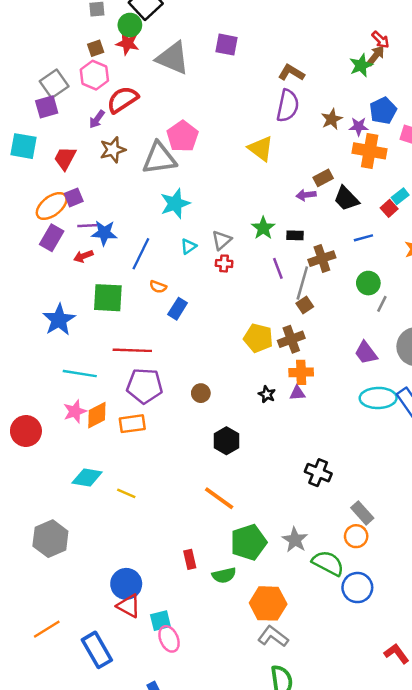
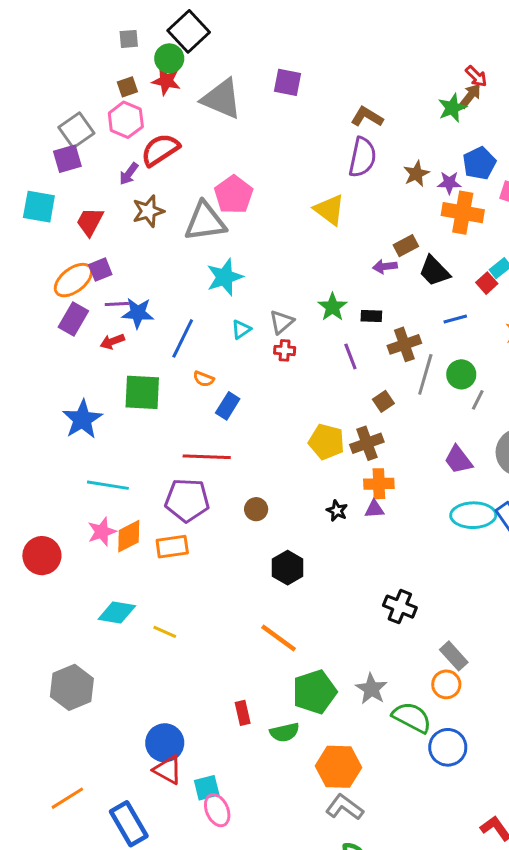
gray line: (302, 283) -> (425, 374), moved
red line: (132, 350) -> (207, 457), moved

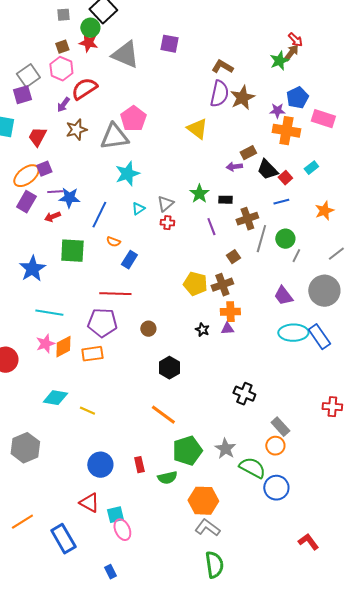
brown star: (416, 174) -> (242, 98), moved, size x1.4
red square: (487, 283) -> (285, 178), moved
blue circle: (165, 743) -> (100, 465), moved

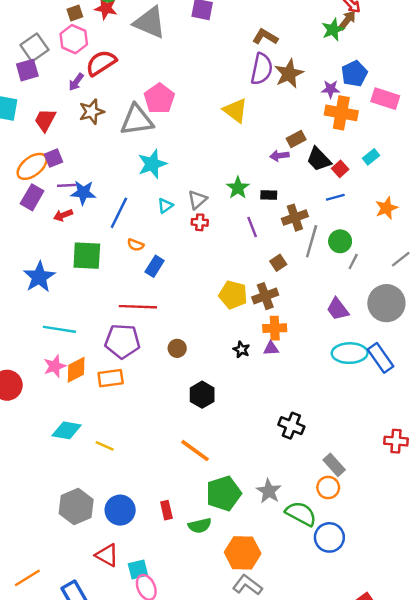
gray hexagon: (25, 448) -> (76, 507), moved

